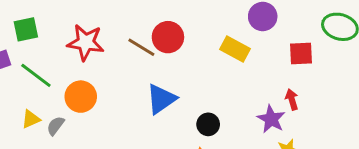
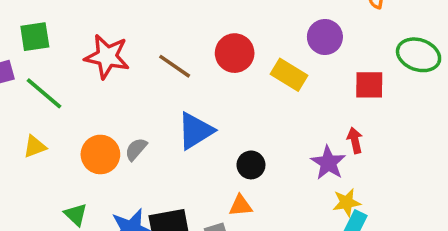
red circle: (168, 37) -> (235, 53), moved
orange circle: (81, 97) -> (100, 154), moved
gray semicircle: (56, 126) -> (136, 149), moved

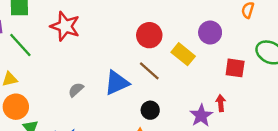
brown line: (175, 66) -> (149, 71), moved
orange circle: (100, 154) -> (16, 107), moved

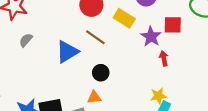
gray semicircle: (76, 90) -> (26, 40), moved
purple star: (201, 116) -> (151, 37), moved

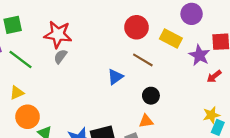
gray semicircle: (26, 40) -> (60, 56), moved
blue triangle: (67, 52) -> (115, 77), size x0.7
red arrow: (164, 58) -> (214, 76), turned -112

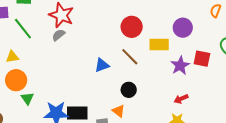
yellow rectangle: (171, 39) -> (159, 44), turned -42
red arrow: (214, 76) -> (181, 99), moved
orange triangle: (146, 121) -> (119, 111), turned 32

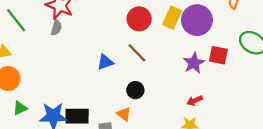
purple circle: (183, 28) -> (197, 20), size x1.4
gray semicircle: (59, 35) -> (56, 28), turned 144
yellow rectangle: (159, 44) -> (172, 18), moved, turned -66
green triangle: (27, 98) -> (20, 108), moved, turned 40

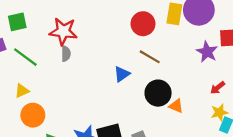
black circle: (135, 90) -> (158, 93), size x1.5
orange triangle: (124, 114) -> (176, 106), moved

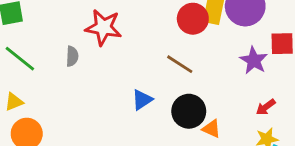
red circle: (143, 24) -> (193, 19), moved
red star: (63, 31) -> (103, 27), moved
blue triangle: (122, 74) -> (142, 100), moved

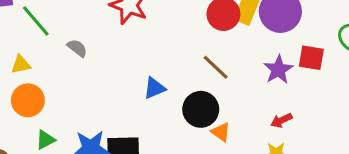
gray semicircle: (72, 56) -> (77, 48), moved, turned -66
brown line: (180, 64) -> (216, 67), moved

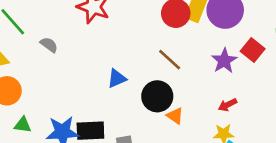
red square: (311, 58) -> (253, 50), turned 30
green triangle: (45, 140) -> (23, 125), turned 36

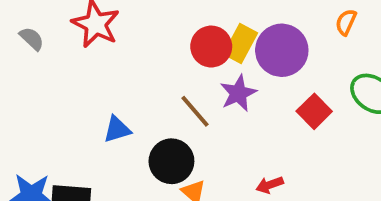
gray semicircle: (49, 45) -> (32, 39), moved
purple star: (224, 61) -> (238, 93), moved

